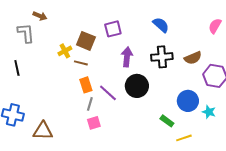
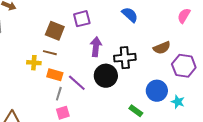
yellow cross: (65, 51) -> (34, 63), moved, turned 32
black cross: (162, 57) -> (125, 58), moved
orange rectangle: (86, 85) -> (55, 75), turned -56

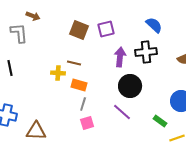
brown square: (55, 31) -> (79, 30), moved
black cross: (125, 58) -> (146, 52), moved
purple line: (77, 83) -> (122, 112), moved

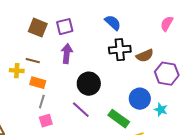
black cross: (146, 52) -> (120, 50), moved
purple arrow: (120, 57) -> (67, 54), moved
green rectangle: (160, 121) -> (119, 119), size x1.5

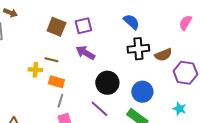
purple arrow: (67, 54) -> (85, 53), turned -66
blue circle: (140, 99) -> (142, 92), moved

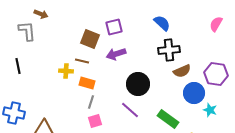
brown square: (56, 27) -> (90, 39), moved
purple arrow: (85, 53) -> (116, 54), turned -48
brown semicircle: (163, 55) -> (182, 71), moved
blue circle: (142, 92) -> (194, 93), moved

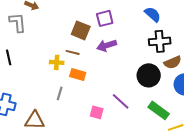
black circle: (138, 84) -> (149, 75), moved
gray line: (91, 102) -> (60, 93), moved
pink square: (95, 121) -> (97, 112), moved, turned 32

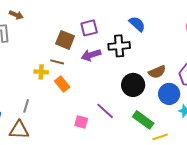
black cross: (160, 41) -> (119, 46), moved
orange rectangle: (78, 74) -> (62, 84), turned 35
gray line: (60, 93) -> (26, 106), moved

